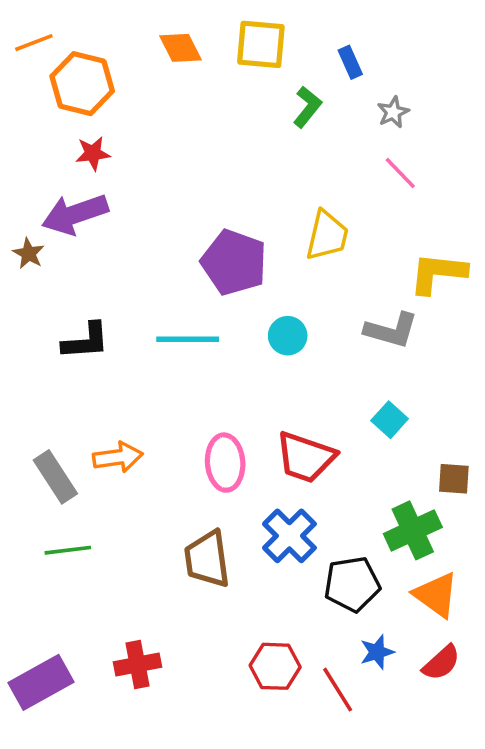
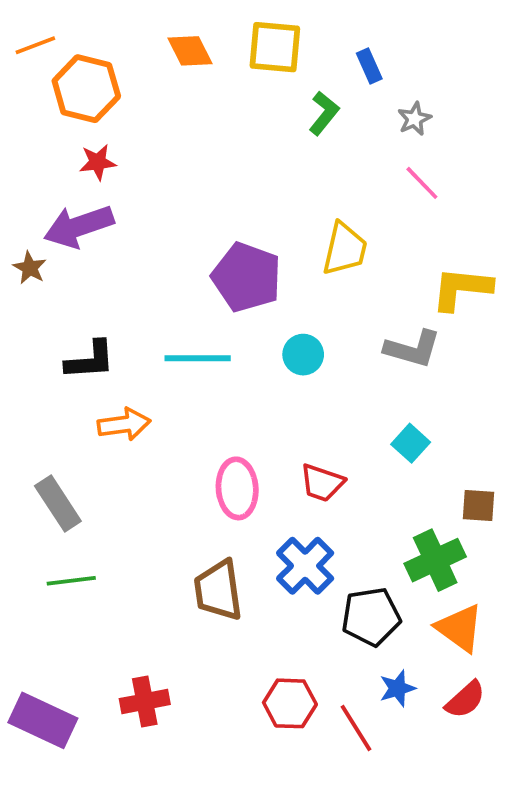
orange arrow: (118, 457) -> (124, 424), moved
red trapezoid: (306, 457) -> (322, 483), size x0.7
purple rectangle: (41, 682) -> (43, 720), turned 54

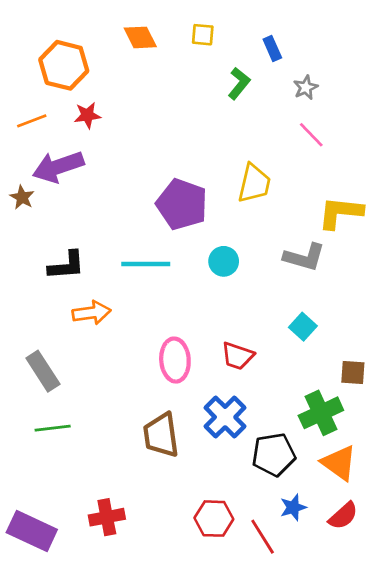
orange line: (35, 45) -> (32, 121), moved
yellow square: (275, 47) -> (203, 35), size x0.6
red star: (98, 162) -> (87, 115), moved

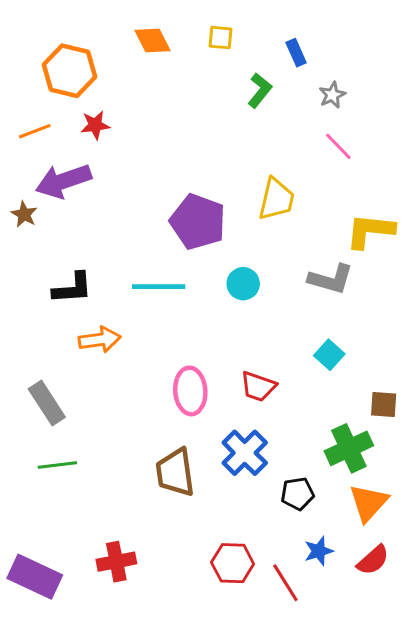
black pentagon: (274, 455) -> (298, 494), size x0.7
orange triangle: (339, 463) -> (369, 503), turned 36

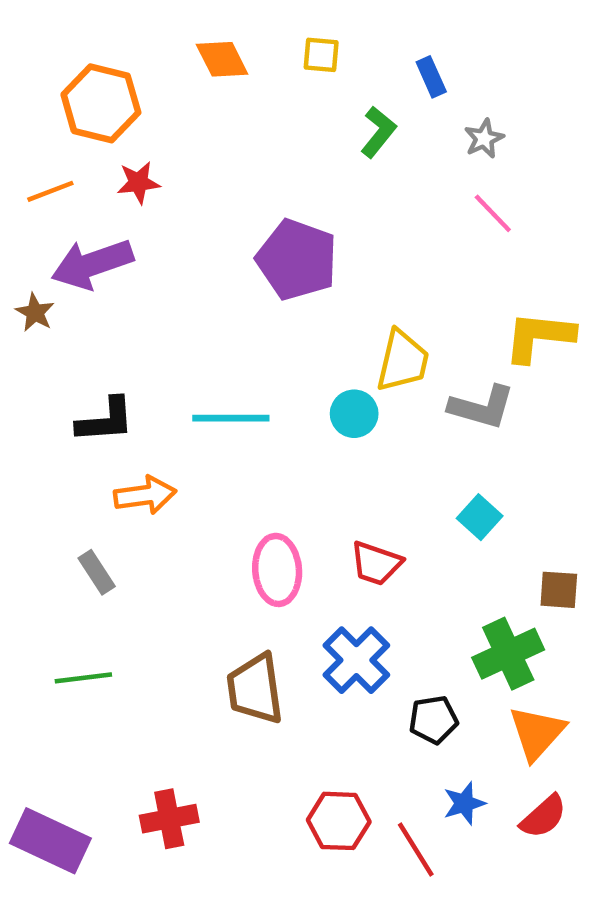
yellow trapezoid: (276, 199) -> (403, 361), moved
purple pentagon: (198, 222) -> (297, 260), moved
gray rectangle: (47, 403) -> (97, 572), moved, size x0.7

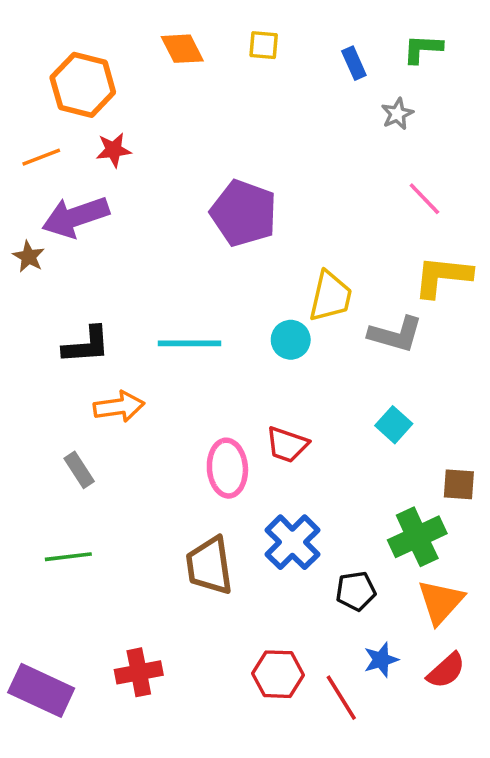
green L-shape: (378, 132) -> (423, 49), moved, turned -126
pink line: (493, 213) -> (424, 199), moved
red trapezoid: (376, 563) -> (287, 445), moved

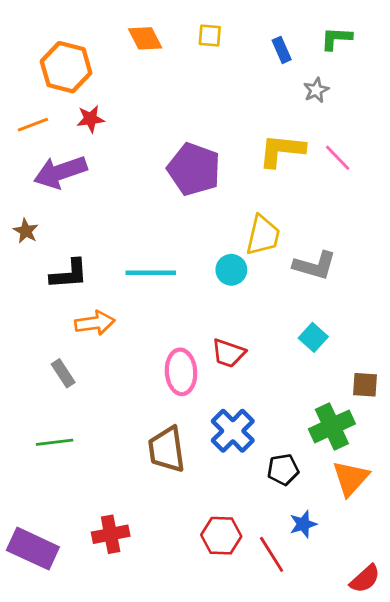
brown star: (29, 257) -> (26, 231), moved
yellow L-shape: (443, 276) -> (282, 150), moved
red semicircle: (446, 671) -> (365, 579), moved

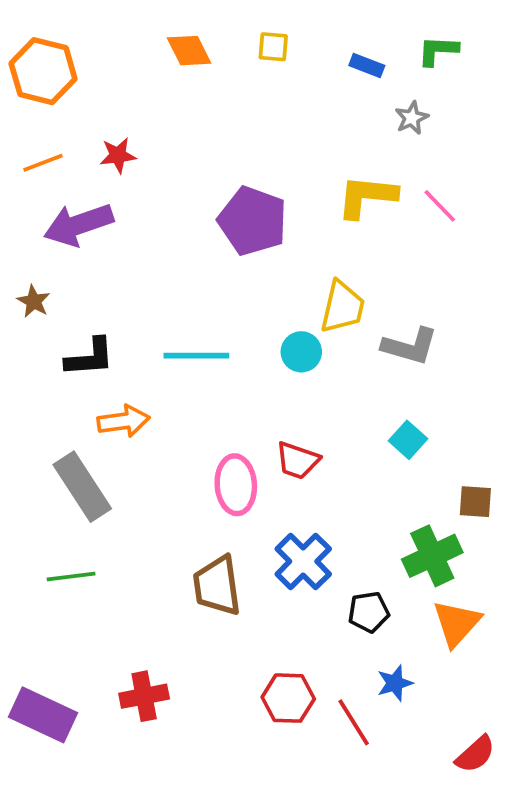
blue rectangle: (282, 50) -> (367, 66), turned -45
orange hexagon: (66, 67) -> (43, 71), moved
gray rectangle: (63, 373) -> (82, 487), size x1.8

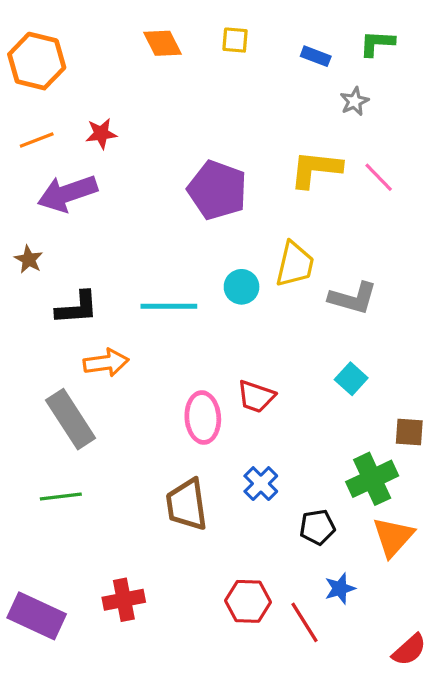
cyan circle: (301, 352) -> (242, 287), moved
blue cross: (303, 561) -> (261, 484), size x0.7

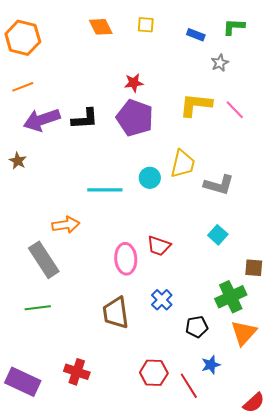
red star: (101, 134) -> (134, 83), moved
black L-shape: (77, 308) -> (85, 119), moved
red cross: (124, 600) -> (77, 372), turned 30

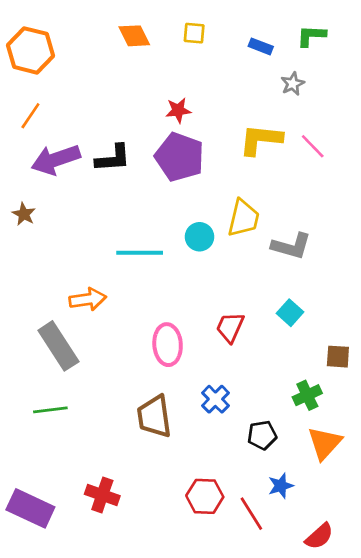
orange line: (23, 87) -> (30, 116), turned -35
red trapezoid: (159, 246) -> (230, 327), moved, turned 95
green cross: (231, 297) -> (307, 395), size x0.7
red semicircle: (254, 403) -> (319, 536), moved

